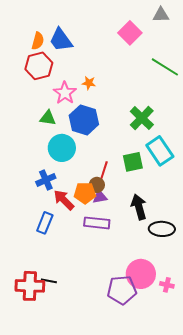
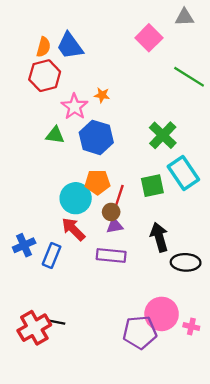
cyan circle: (62, 148) -> (76, 198), moved
blue cross: (46, 180) -> (24, 245), moved
orange pentagon: (85, 193) -> (97, 182), moved
red cross: (30, 286) -> (34, 328), turned -32

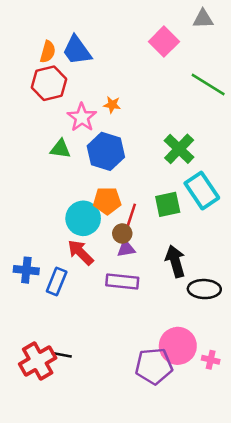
blue cross: (24, 245) -> (26, 270), turned 30

